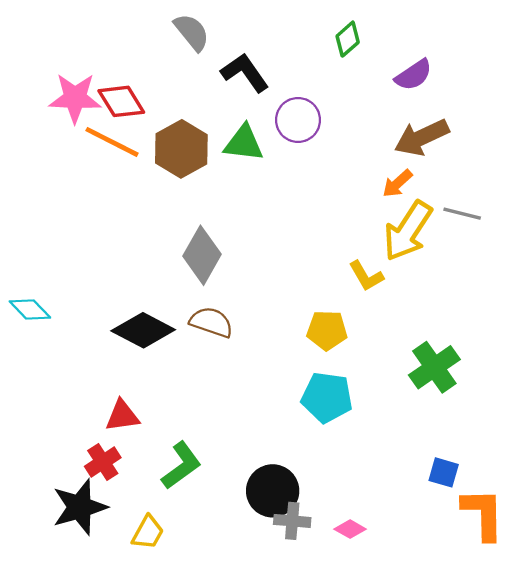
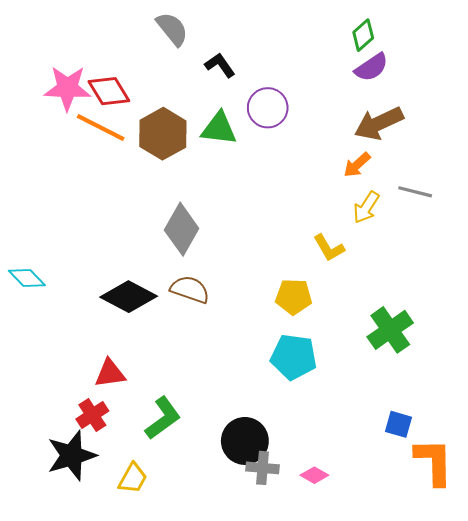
green diamond: (348, 39) -> (363, 35), moved
black L-shape: (245, 73) -> (220, 65), size x0.7
yellow arrow: (408, 231) -> (366, 207), size x0.6

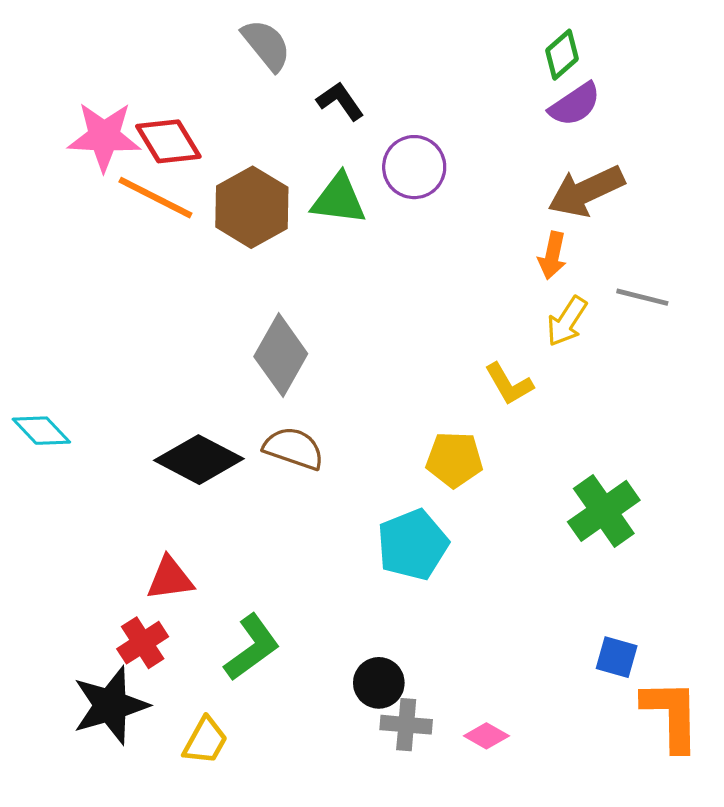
orange arrow: (357, 165) -> (552, 255), turned -36
cyan pentagon: (294, 357) -> (413, 545), moved, turned -30
black circle: (245, 441) -> (379, 683), size x0.7

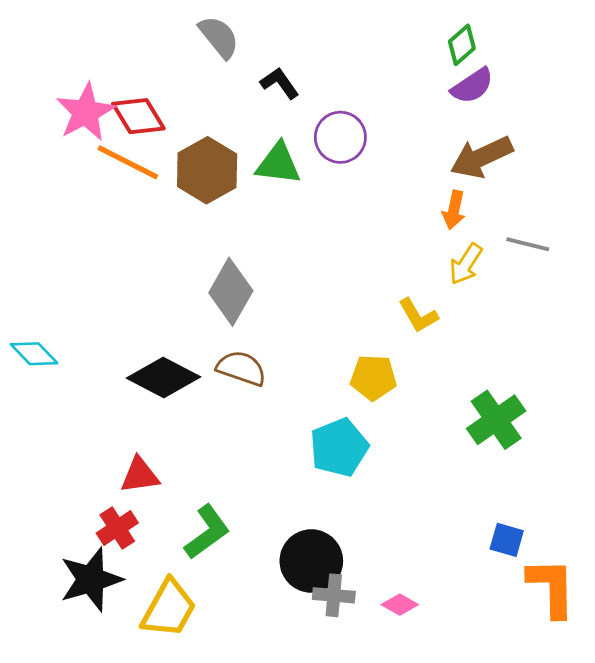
pink star: (104, 137) -> (86, 112), turned -30
black circle: (379, 683) -> (311, 561), size x1.5
yellow trapezoid: (205, 741) -> (169, 609), size x1.5

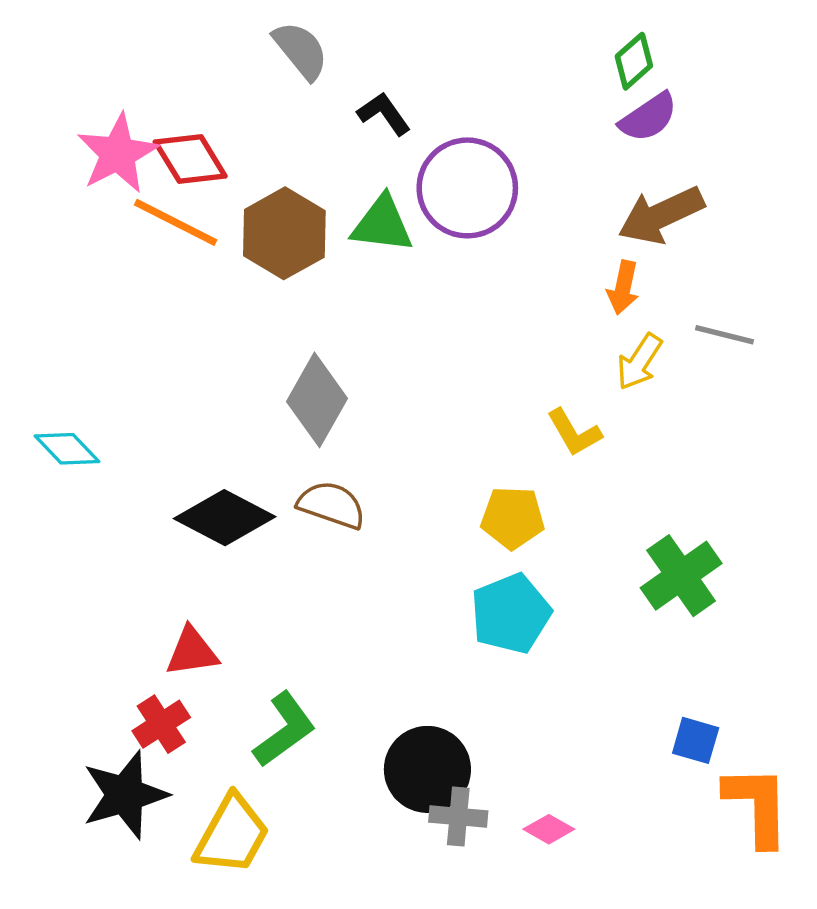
purple circle: (340, 137) -> (467, 188), size x1.4
cyan diamond: (34, 354) -> (67, 449), moved
cyan pentagon: (339, 447) -> (511, 614), moved

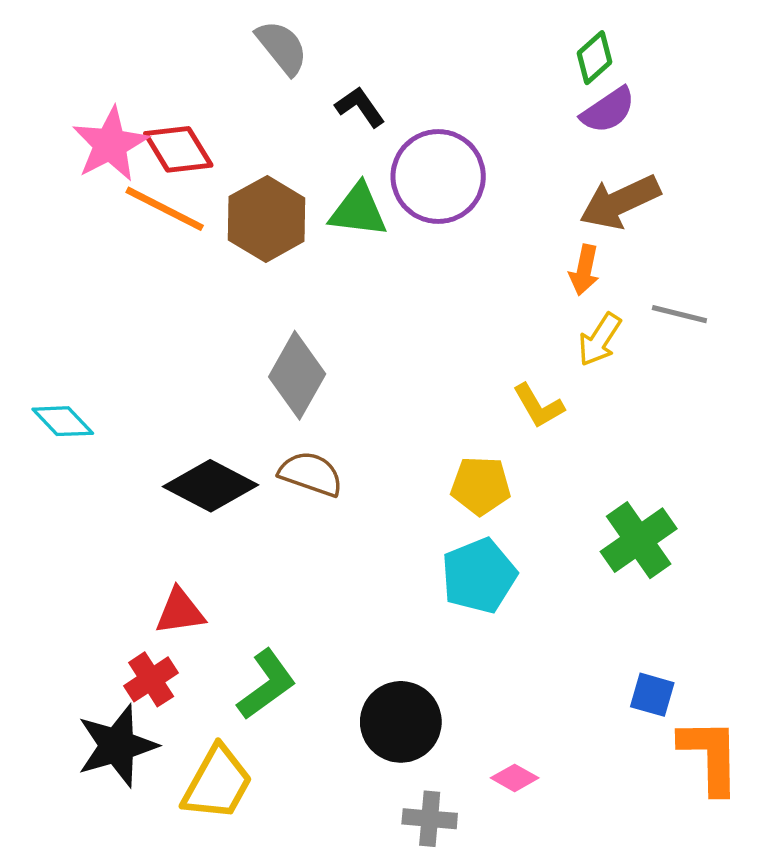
gray cross: (458, 817) -> (430, 819), moved

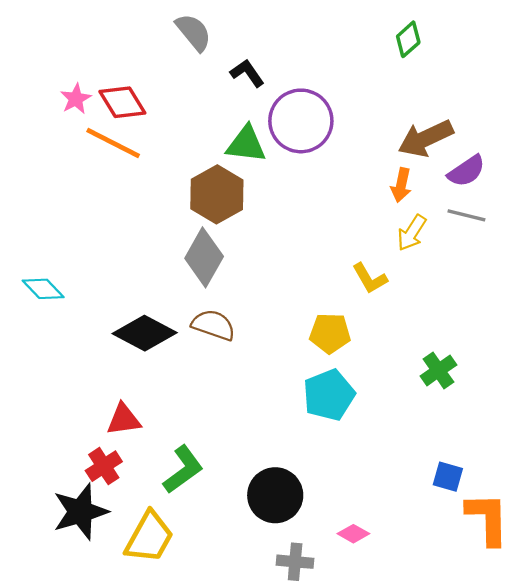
purple semicircle: (608, 110) -> (466, 171), moved
pink star: (110, 144) -> (76, 99), size x0.6
brown hexagon: (267, 219) -> (217, 194), moved
green cross: (639, 540) -> (438, 370), size x0.7

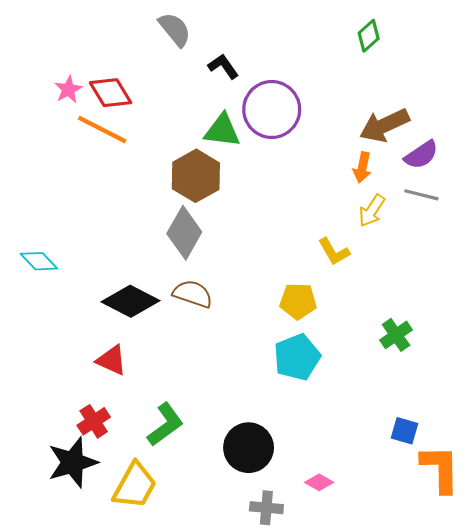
red triangle: (124, 419) -> (112, 360), moved, turned 32

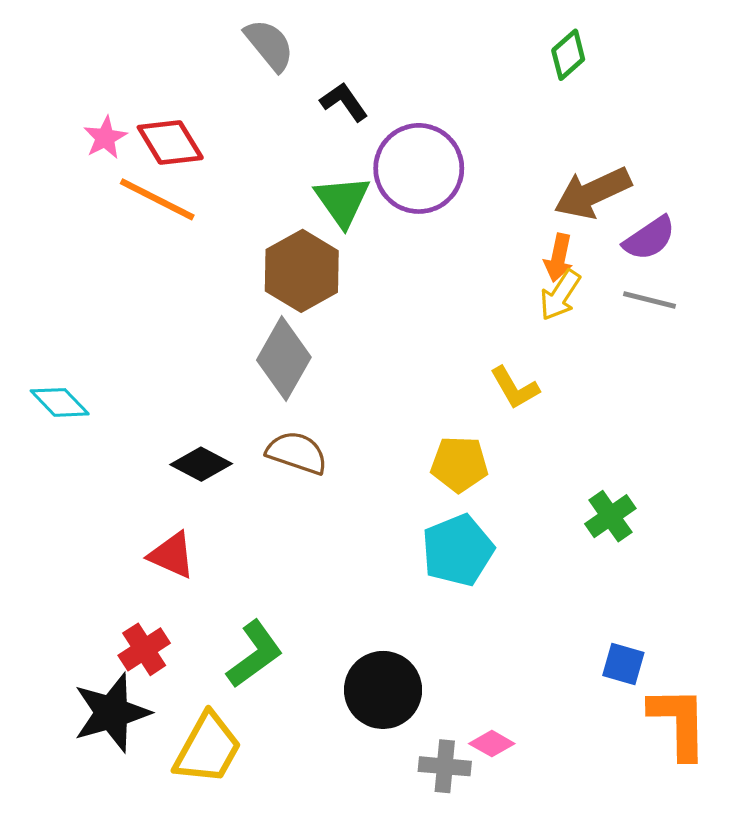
green triangle: (222, 131) -> (342, 201), turned 48
yellow arrow: (372, 211) -> (560, 295), moved
black diamond: (131, 301) -> (201, 464), size x0.7
gray cross: (266, 508) -> (445, 766), moved

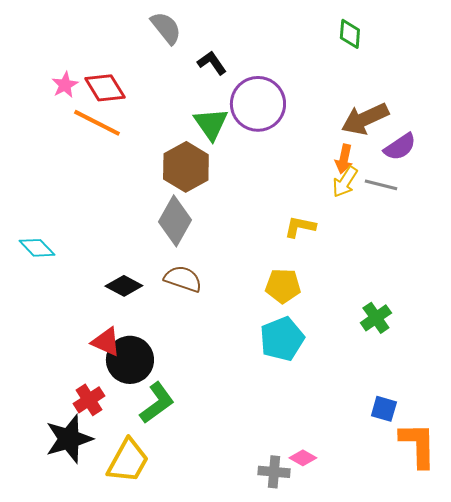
green diamond: (568, 55) -> (350, 34), turned -44
gray line: (649, 300) -> (381, 185), moved
yellow L-shape: (515, 388) -> (300, 227), moved, turned 132
black circle: (383, 690) -> (130, 360), moved

